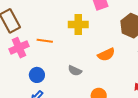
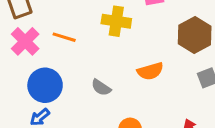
pink cross: (19, 48) -> (25, 41), turned -30
blue circle: (37, 75) -> (45, 85), size x1.5

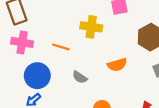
orange line: (64, 37) -> (61, 47), moved
pink cross: (25, 41) -> (22, 42), turned -35

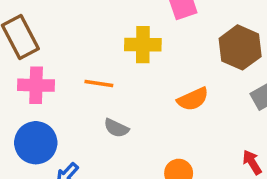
blue circle: (37, 76) -> (36, 143), moved
gray semicircle: (80, 77) -> (116, 128), moved

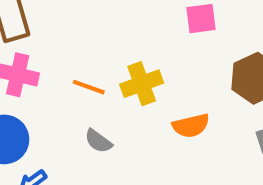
yellow cross: (143, 45) -> (142, 84), moved, turned -32

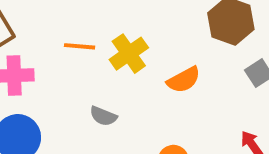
orange line: (89, 87) -> (80, 46), moved

